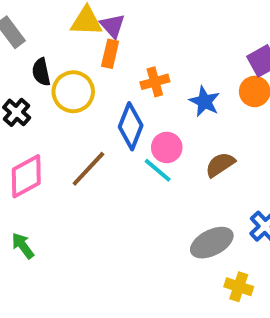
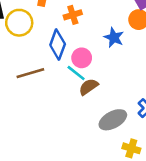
blue star: (205, 101) -> (114, 38), moved
brown semicircle: (220, 165) -> (88, 87), moved
brown line: (88, 169) -> (30, 73), turned 32

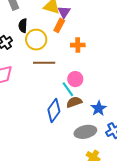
blue star: (114, 38) -> (99, 108), moved
blue diamond: (58, 44) -> (54, 110), moved
brown line: (30, 73) -> (44, 63), moved

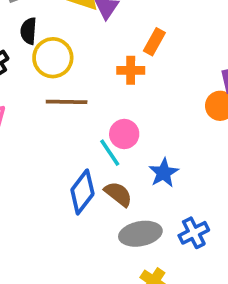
orange rectangle: (59, 25) -> (154, 42), moved
brown semicircle: (74, 102) -> (118, 194), moved, turned 56
blue star: (99, 108) -> (164, 173), moved

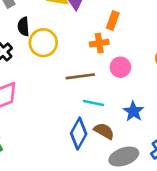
brown line: (67, 102) -> (80, 76), moved
pink circle: (124, 134) -> (120, 67), moved
cyan line: (110, 153) -> (93, 103), turned -36

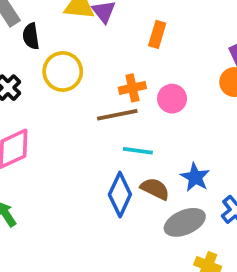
black semicircle: (23, 27) -> (31, 36), moved
orange cross: (99, 43) -> (132, 88), moved
blue star: (133, 111) -> (195, 177), moved

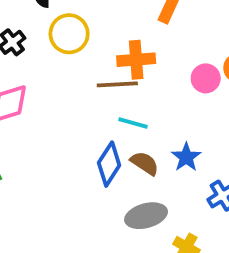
orange cross: (132, 88) -> (136, 60), size x1.4
pink circle: (172, 99) -> (206, 78), moved
gray ellipse: (185, 222) -> (146, 216), moved

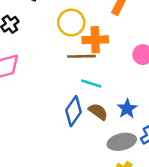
yellow circle: (69, 34) -> (71, 23), moved
gray ellipse: (146, 216) -> (122, 142), moved

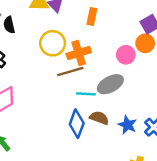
blue star: (127, 109) -> (127, 125), moved
gray ellipse: (122, 142) -> (110, 84), moved

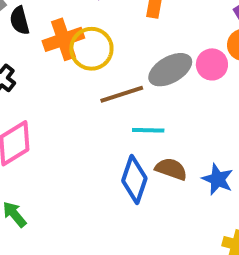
orange cross: (79, 53) -> (63, 39), moved
gray ellipse: (110, 84) -> (170, 70), moved

